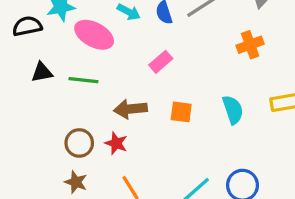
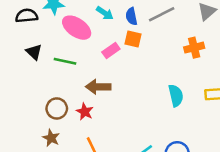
pink rectangle: (161, 62) -> (111, 51), moved
black triangle: (42, 72) -> (34, 52), turned 48
orange square: (181, 112) -> (133, 39), moved

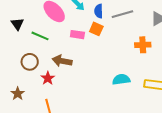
pink rectangle: (111, 51) -> (77, 35), turned 32
cyan semicircle: (176, 96) -> (121, 79), turned -96
brown circle: (57, 108) -> (30, 62), moved

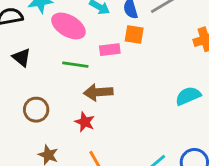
green line: (40, 36) -> (75, 65), moved
brown circle: (30, 62) -> (36, 110), moved

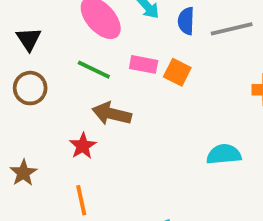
orange square: (134, 34) -> (177, 72), moved
brown circle: (36, 110) -> (30, 88), moved

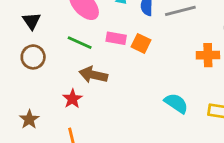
cyan semicircle: (224, 154) -> (176, 103), turned 40

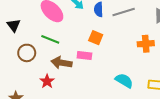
pink rectangle: (116, 38) -> (84, 56), moved
brown circle: (33, 57) -> (27, 53), moved

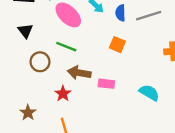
pink rectangle: (84, 56) -> (106, 84), moved

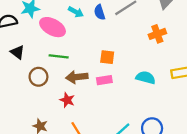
orange square: (117, 45) -> (107, 57), moved

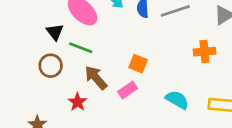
black triangle: (17, 52) -> (55, 32), moved
brown arrow: (77, 77) -> (96, 78), turned 40
pink rectangle: (104, 80) -> (128, 90), turned -40

